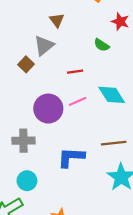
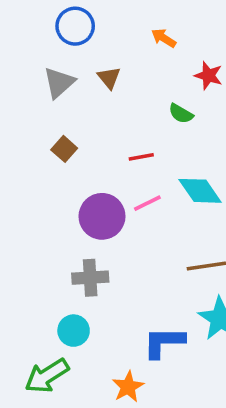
gray triangle: (44, 45) -> (59, 83), moved
gray cross: (23, 141) -> (90, 278), moved
blue L-shape: (71, 157) -> (164, 342), moved

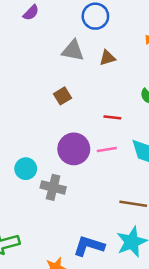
brown triangle: (109, 78) -> (107, 58), turned 36
gray triangle: (59, 83) -> (73, 51), turned 35
cyan circle: (74, 331) -> (26, 169), moved

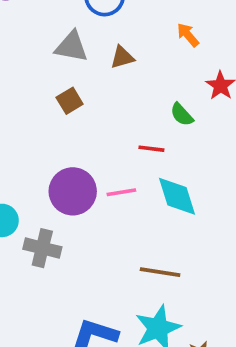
brown square: (62, 96) -> (70, 101), moved
red line: (112, 117) -> (151, 149), moved

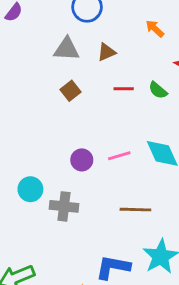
red line: (151, 149) -> (124, 89), moved
purple circle: (73, 191) -> (82, 160), size x0.6
brown line: (160, 272) -> (135, 210), moved

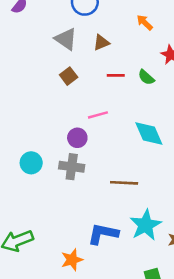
gray triangle: (67, 49) -> (66, 39), turned 30
pink line: (119, 156) -> (98, 115), moved
gray cross: (64, 206) -> (72, 167), moved

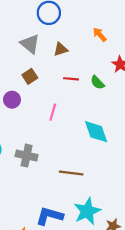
pink line: (98, 115) -> (53, 112), turned -63
purple circle: (77, 138) -> (12, 100), moved

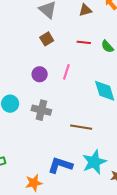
brown triangle: (61, 49) -> (85, 10), moved
purple circle: (12, 100) -> (40, 74), moved

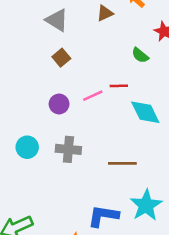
red line: (84, 42) -> (119, 86), moved
pink line: (66, 72) -> (93, 96), turned 56

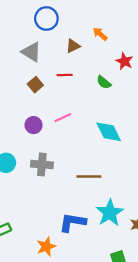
red line: (119, 86) -> (65, 75), moved

